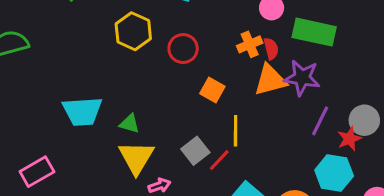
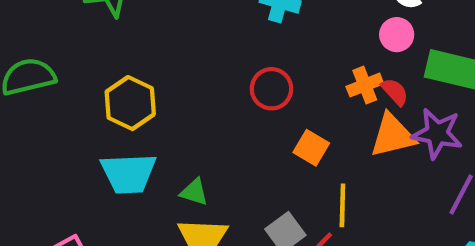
yellow hexagon: (133, 31) -> (130, 103), moved
red semicircle: (271, 49) -> (395, 92), turned -30

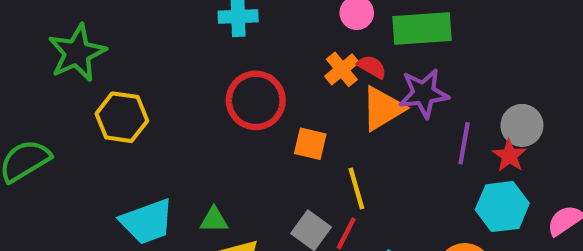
red circle: (271, 89) -> (256, 100), size x1.4
yellow hexagon: (130, 103) -> (122, 117), moved

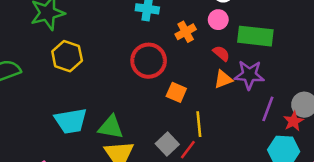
orange cross: (342, 69) -> (186, 32), moved
orange triangle: (383, 108) -> (223, 79), size x0.7
green triangle: (214, 220) -> (111, 127), size x1.5

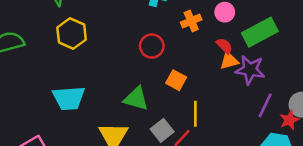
green rectangle: (255, 36) -> (260, 32), turned -40
red circle: (149, 61) -> (152, 46), size x0.7
orange triangle: (223, 79) -> (229, 61), moved
green triangle: (111, 127) -> (136, 99), moved

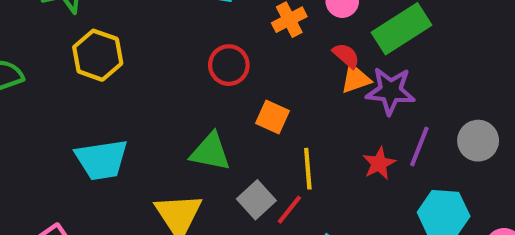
red star: (289, 120) -> (379, 163), moved

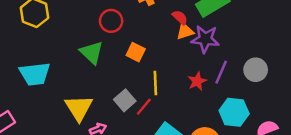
green triangle: (210, 152) -> (92, 53), moved, turned 30

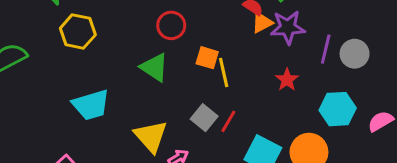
purple line: (221, 72) -> (326, 49), moved
yellow line: (155, 83) -> (224, 72), moved

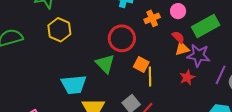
red circle: (171, 25) -> (122, 38), size x1.4
red star: (287, 80) -> (187, 77), moved
cyan trapezoid: (91, 105) -> (74, 85), moved

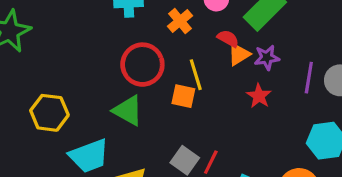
yellow hexagon: (59, 30) -> (49, 113), moved
purple star: (198, 55) -> (267, 58), size x0.7
yellow line: (150, 76) -> (196, 75), moved

